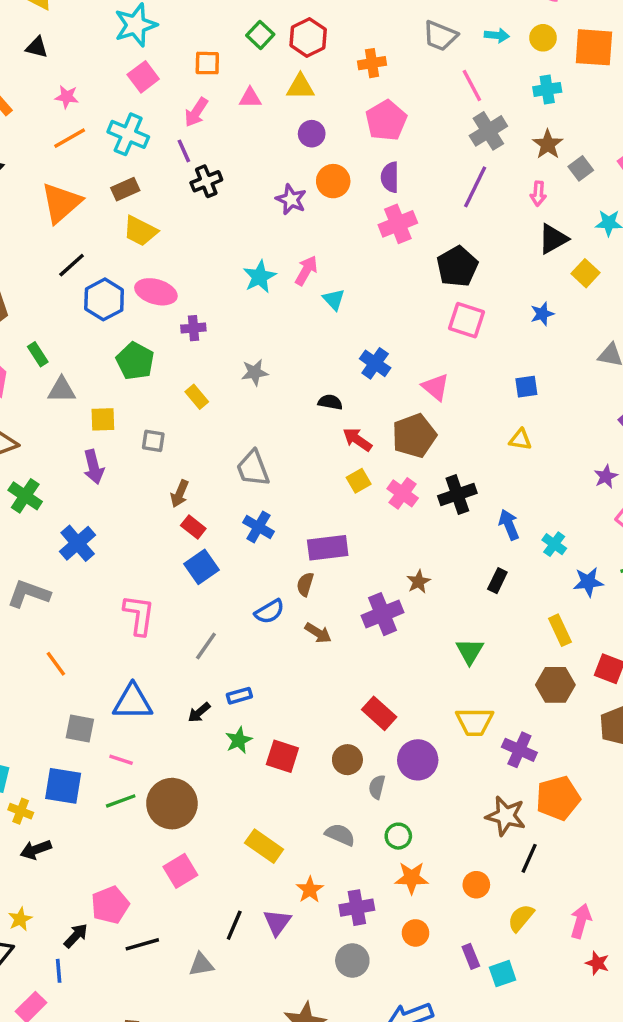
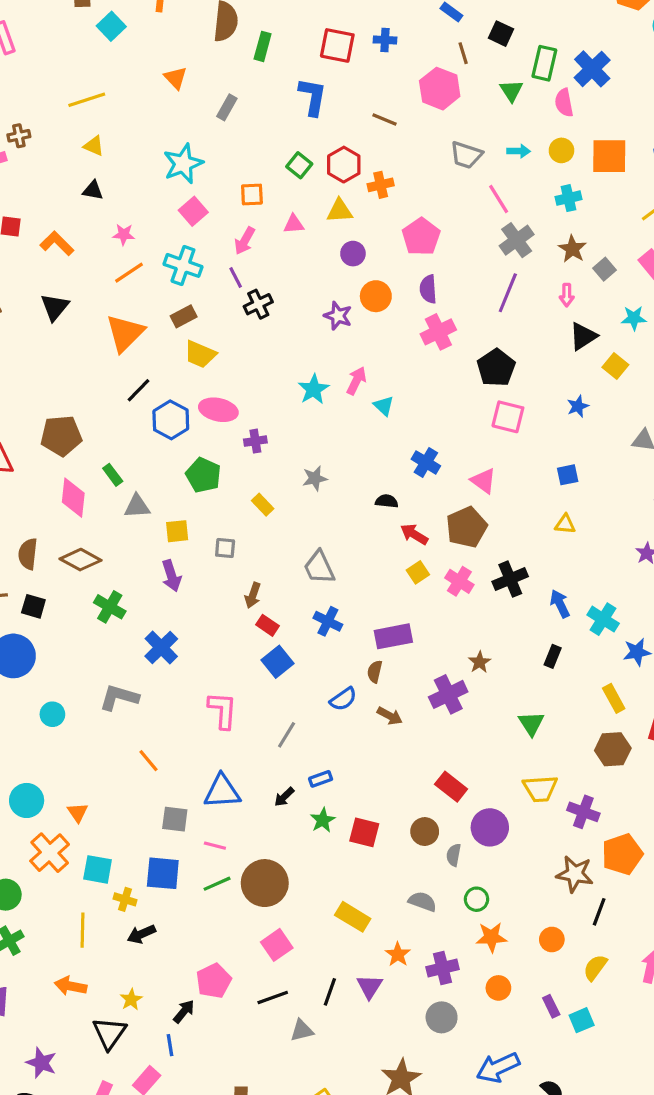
orange cross: (372, 63) -> (381, 185), moved
cyan cross: (554, 544) -> (603, 619), size x1.4
black line: (142, 944) -> (273, 997), moved

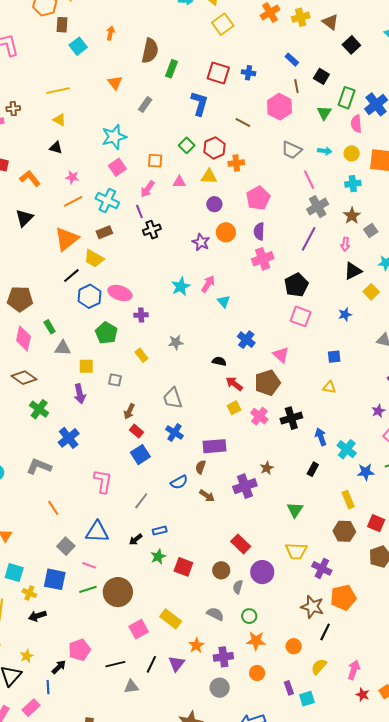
yellow trapezoid: (200, 354) -> (94, 259), moved
gray square: (175, 819) -> (66, 546), turned 30
pink square: (277, 945) -> (139, 629), moved

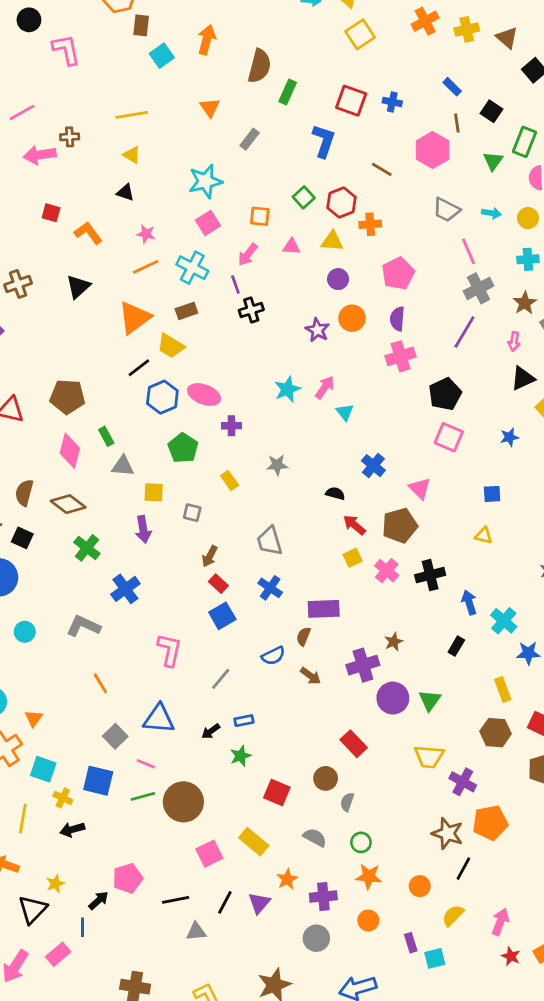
orange arrow: (110, 33) -> (207, 40), size x1.5
red square: (183, 567) -> (277, 792), moved
purple circle: (262, 572) -> (393, 698), moved

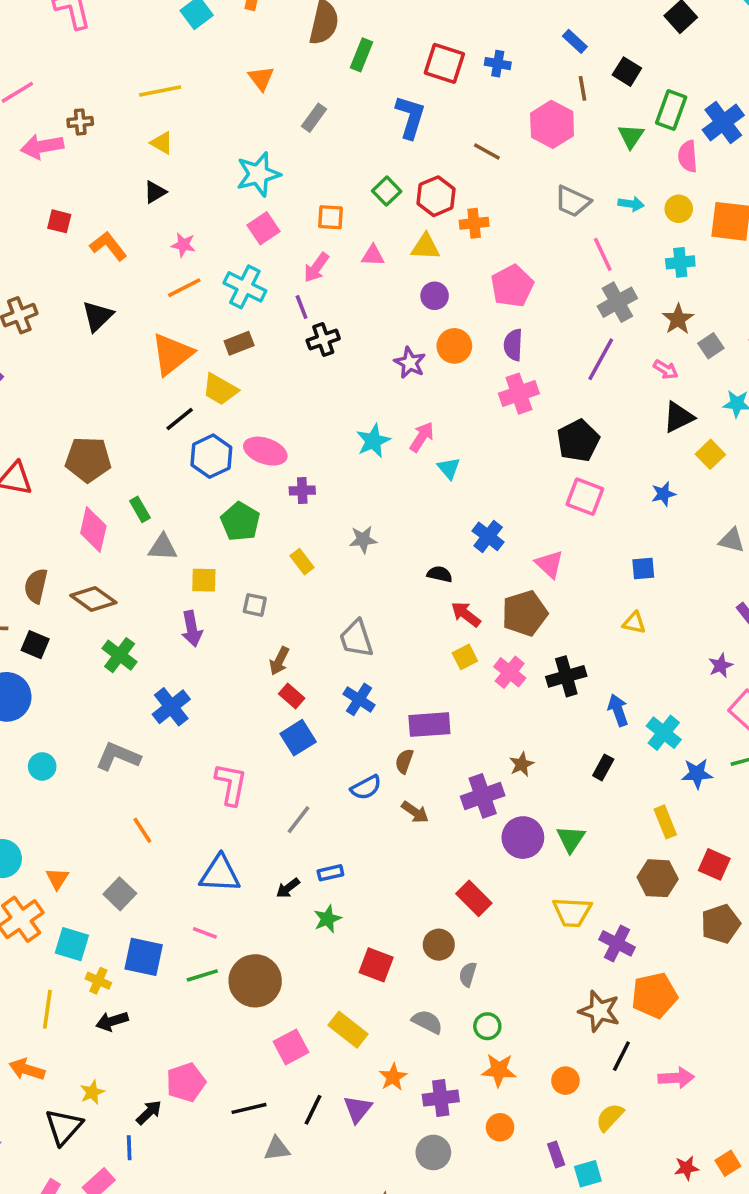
black triangle: (125, 193) -> (155, 192), turned -48
pink arrow: (514, 341) -> (666, 370), turned -66
gray square: (115, 736) -> (120, 894), moved
pink arrow: (500, 922) -> (676, 1078), moved, turned 68
red star: (511, 956) -> (686, 1168), turned -30

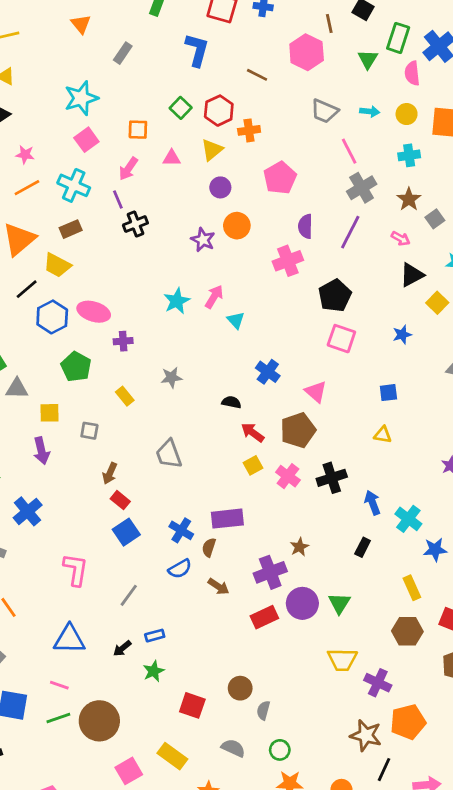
yellow triangle: (425, 247) -> (212, 150), turned -40
purple semicircle: (513, 345) -> (305, 226), moved
blue cross: (359, 699) -> (181, 530), moved
red rectangle: (474, 898) -> (264, 617), moved, turned -68

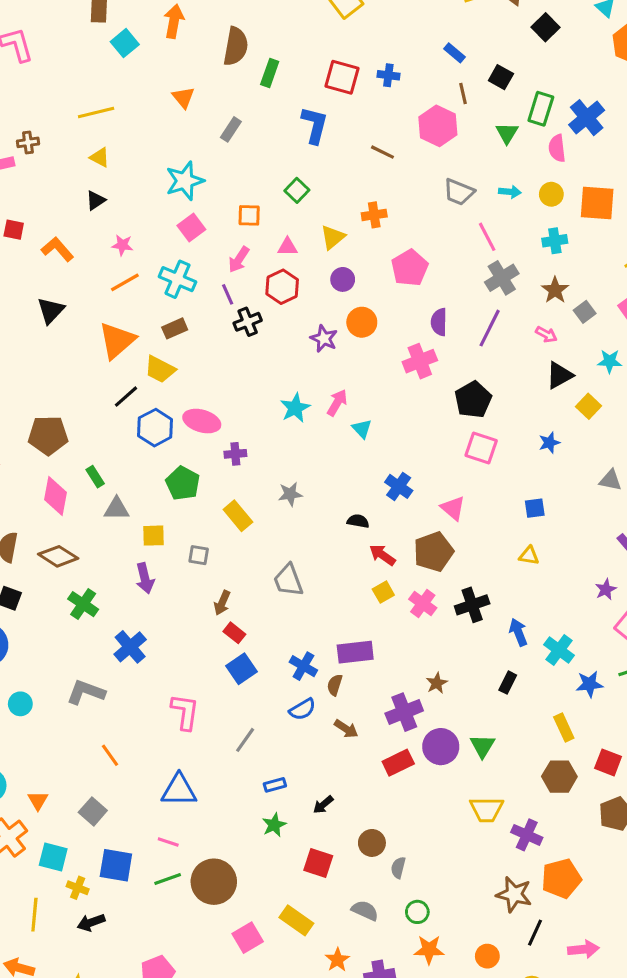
red hexagon: (219, 111) -> (282, 287), moved
yellow rectangle: (125, 396) -> (238, 516), size x1.4
black arrow: (122, 648) -> (323, 805), moved

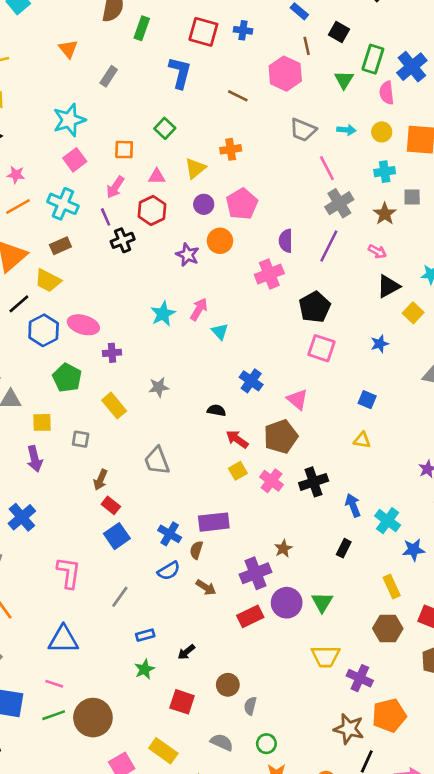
pink pentagon: (410, 268) -> (242, 204), moved
gray square: (585, 312) -> (412, 197), moved, turned 36
blue square: (535, 508) -> (367, 400), turned 30

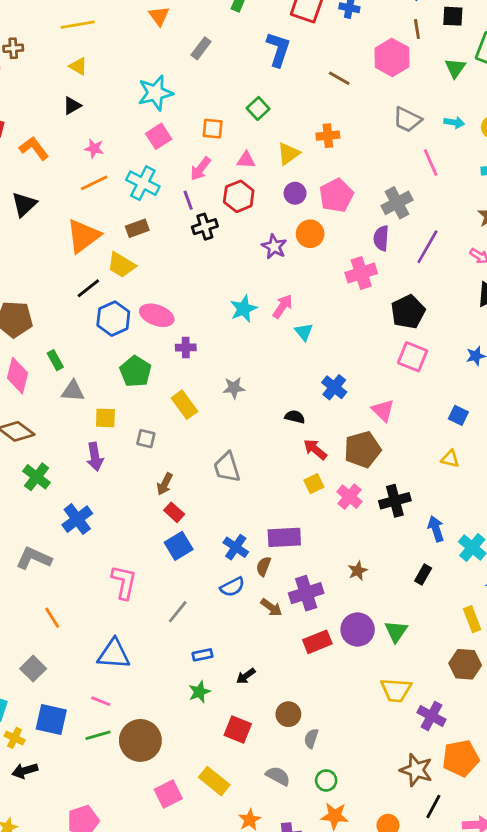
black square: (339, 32) -> (453, 16), turned -30
gray cross: (339, 203) -> (397, 203), moved
purple cross: (255, 573) -> (306, 593), moved

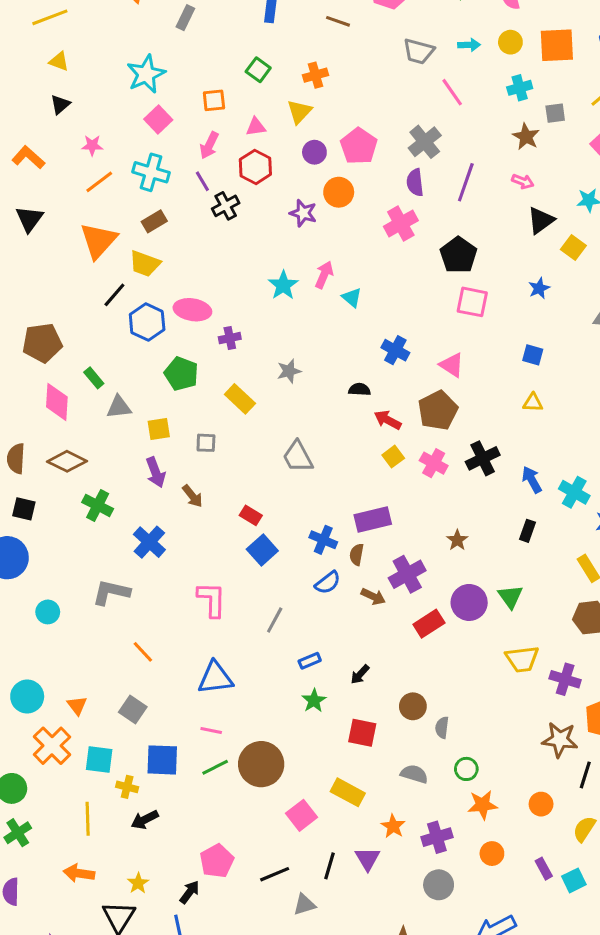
orange cross: (328, 136) -> (315, 75), moved
brown arrow: (165, 484) -> (193, 496), moved, turned -55

